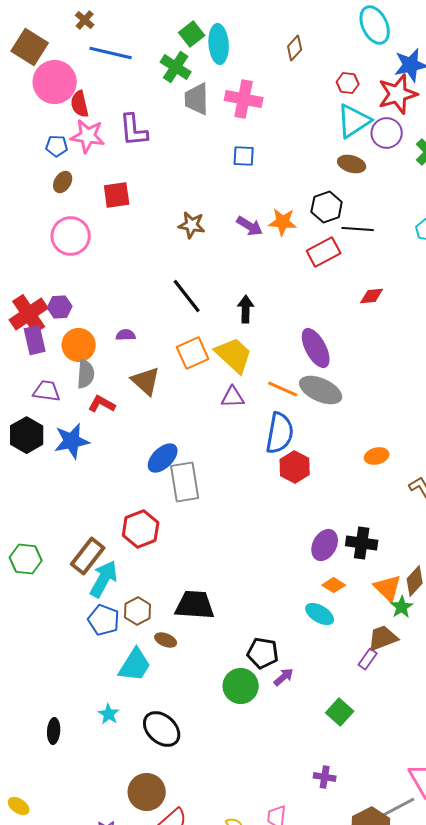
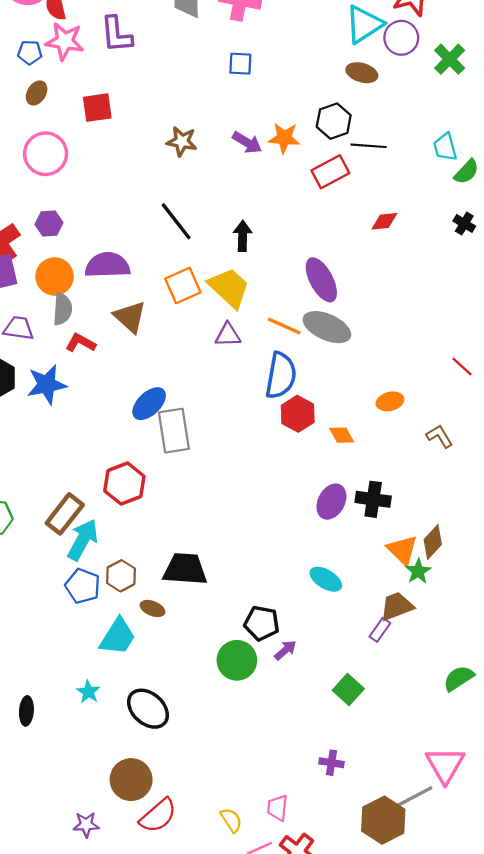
purple hexagon: (60, 307) -> (49, 224), moved
purple semicircle: (126, 335) -> (107, 265), size x2.0
orange diamond: (334, 585) -> (342, 435), moved, turned 30

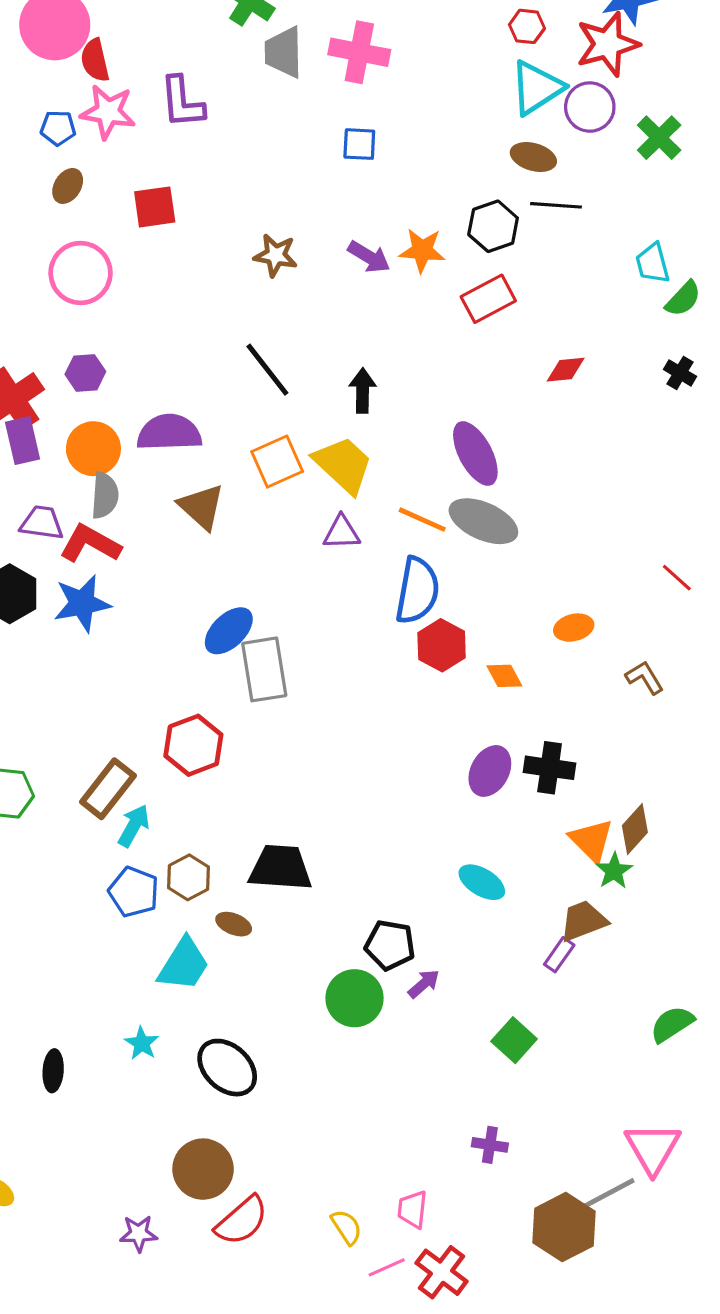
black line: (369, 146) -> (556, 205), moved
red L-shape: (80, 343) -> (90, 544), moved, size x1.4
cyan arrow: (83, 540) -> (134, 826), size x0.7

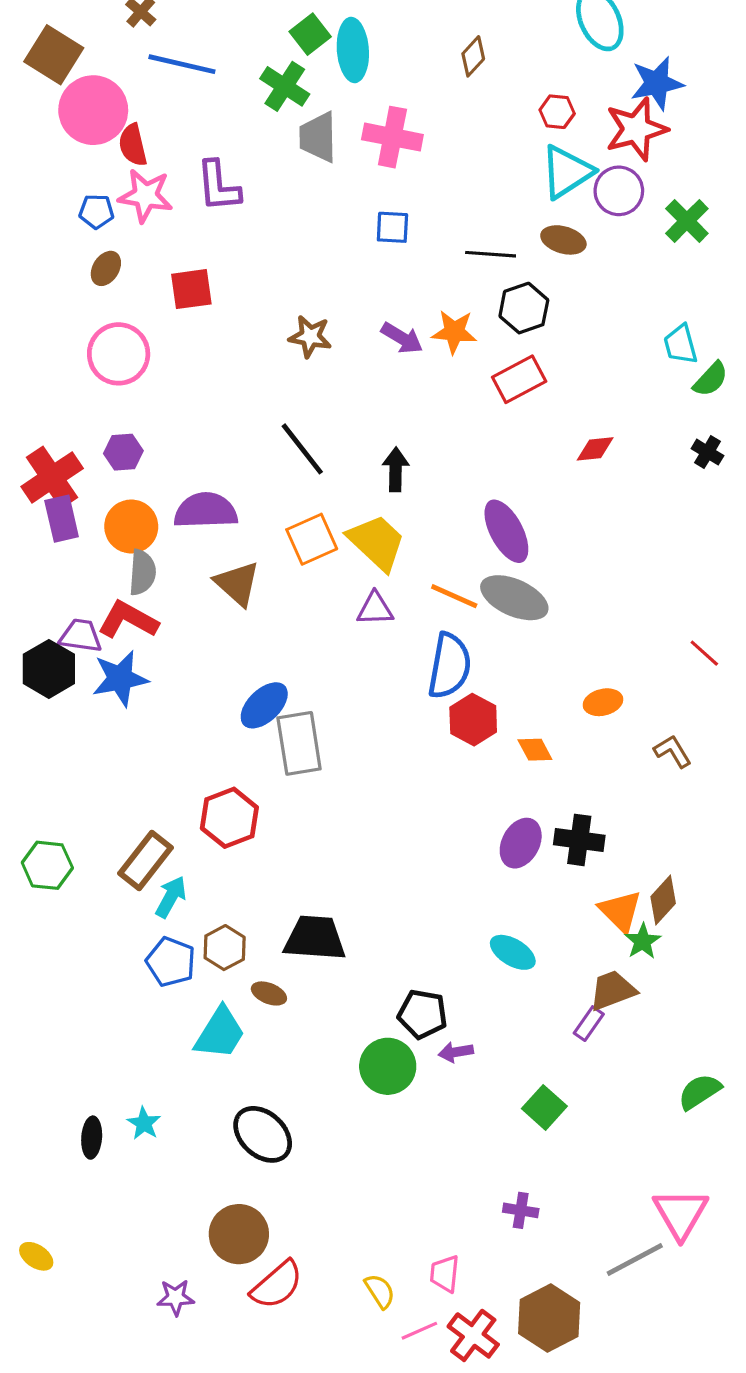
black line: (556, 205) -> (491, 254), moved
purple trapezoid: (42, 523) -> (81, 636), moved
purple arrow: (424, 984) -> (456, 1052), turned -148
cyan star: (142, 1043) -> (144, 1123), moved
brown hexagon: (564, 1227) -> (549, 1318), moved

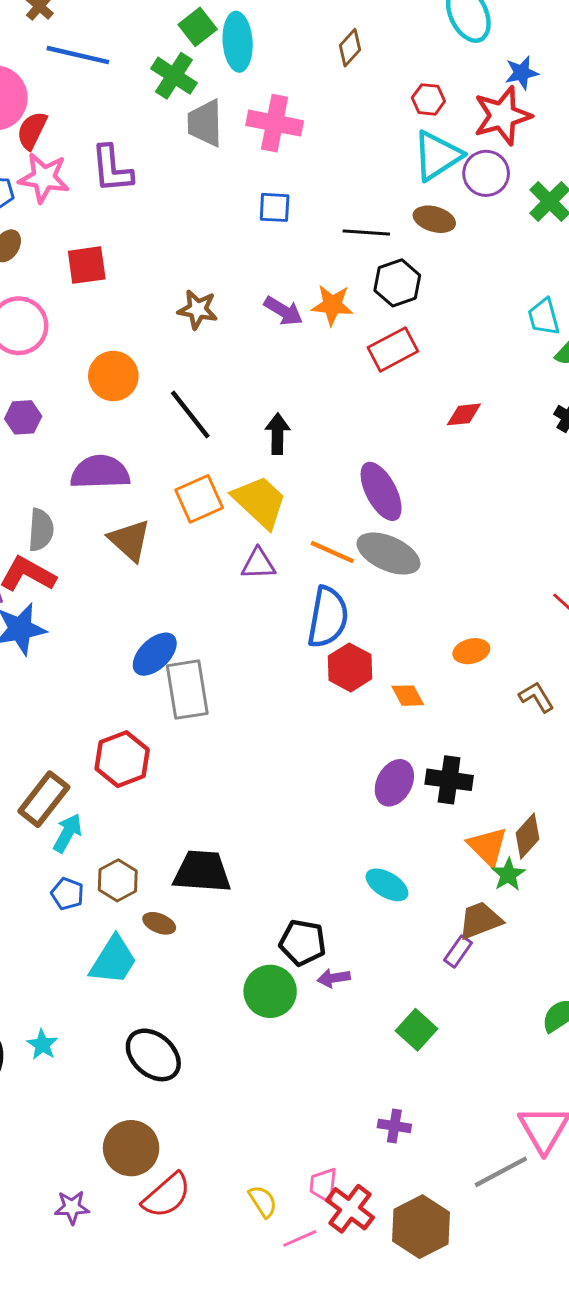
blue star: (657, 83) -> (522, 73), size x0.7
red semicircle: (133, 145) -> (32, 130), turned 39
orange circle: (131, 526) -> (113, 376), moved
blue pentagon: (171, 962) -> (67, 894), size x0.7
red cross: (473, 1335) -> (350, 1209), moved

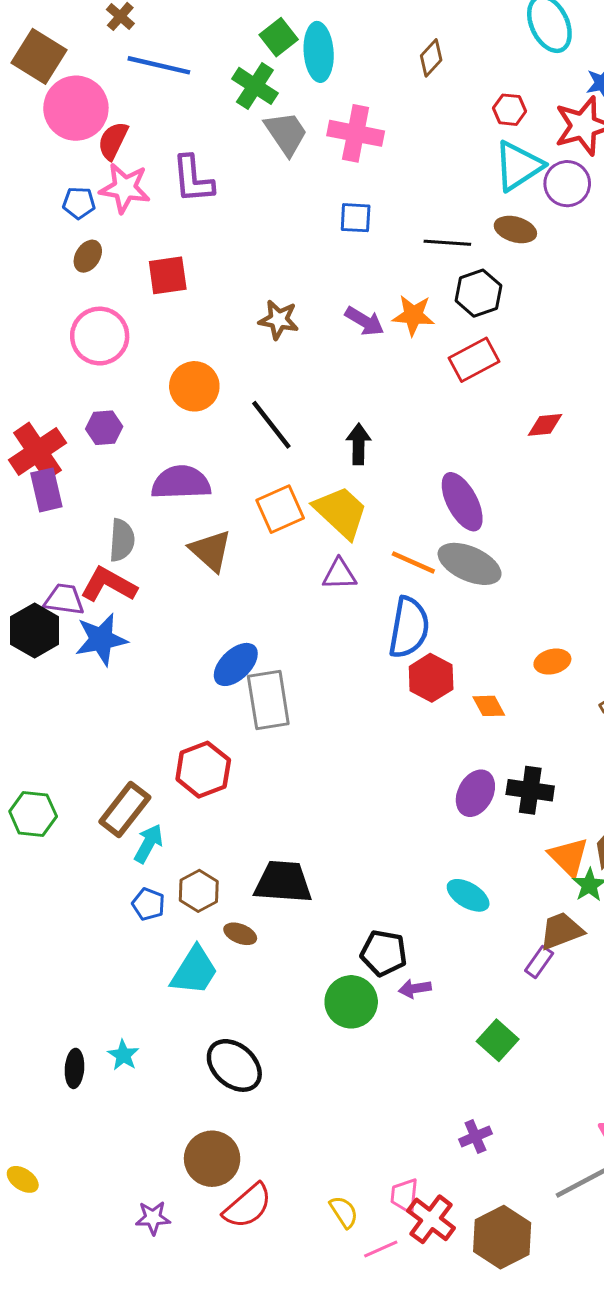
gray trapezoid: (205, 123) -> (286, 133), turned 147
purple cross: (394, 1126) -> (475, 1136), turned -32

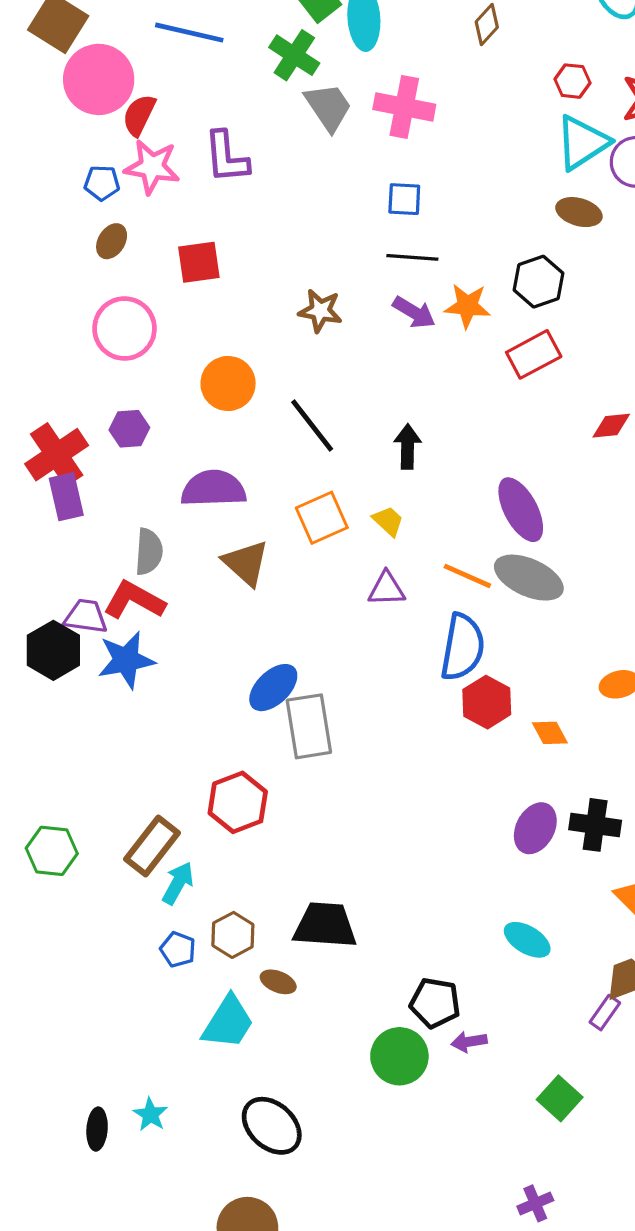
black line: (447, 243) -> (412, 257), moved
yellow trapezoid: (341, 512) -> (388, 521), size x0.5

